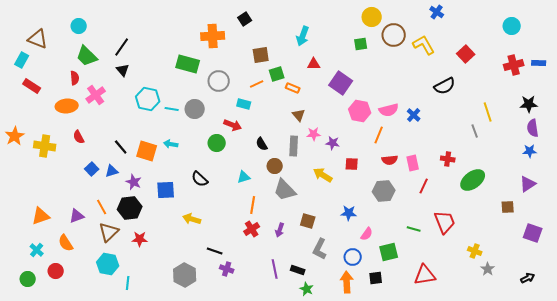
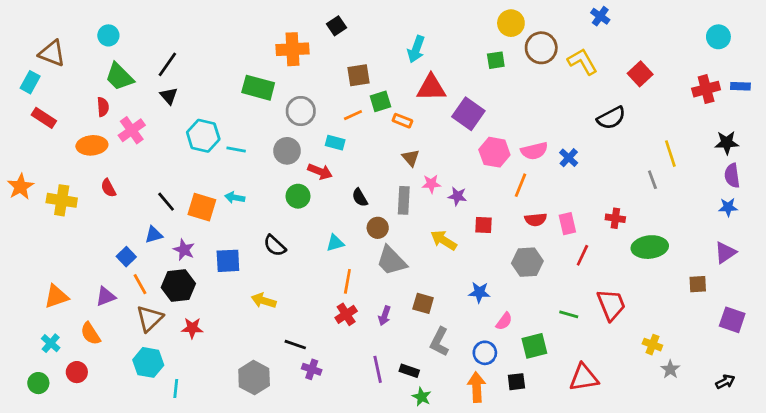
cyan circle: (512, 26) -> (718, 37), moved
red triangle: (314, 64) -> (431, 88), size x1.6
gray circle: (195, 109) -> (287, 151), moved
blue square: (92, 169) -> (126, 257), moved
green ellipse: (473, 180) -> (650, 247), turned 30

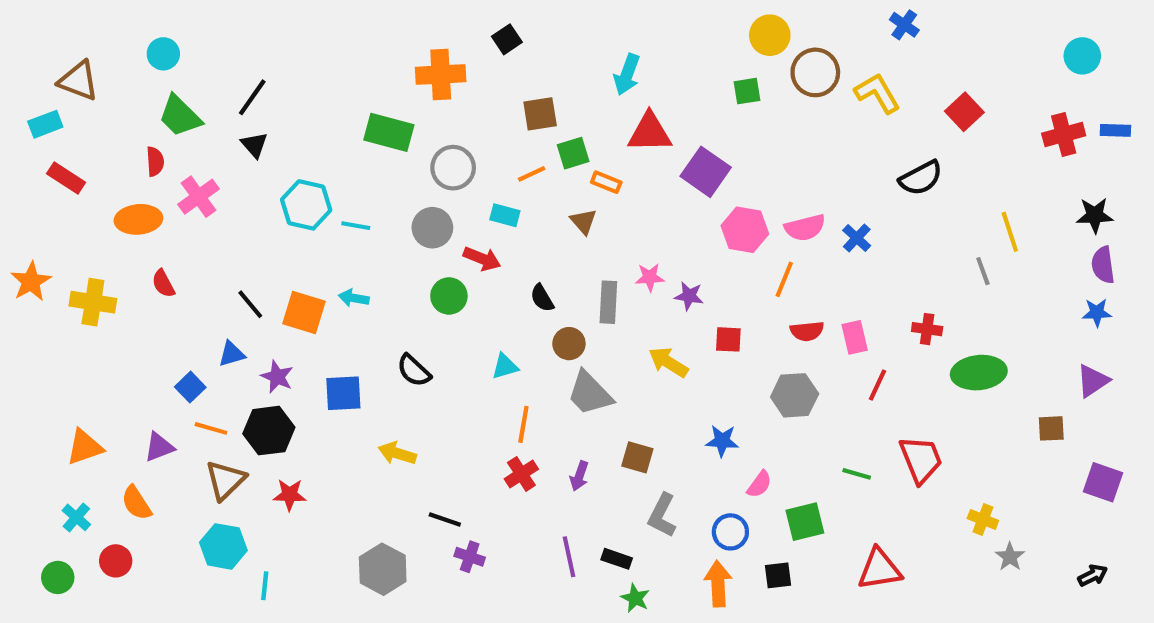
cyan rectangle: (30, 82) -> (45, 124), turned 40
brown triangle: (411, 158) -> (583, 221), moved
orange line: (140, 284) -> (211, 428), turned -45

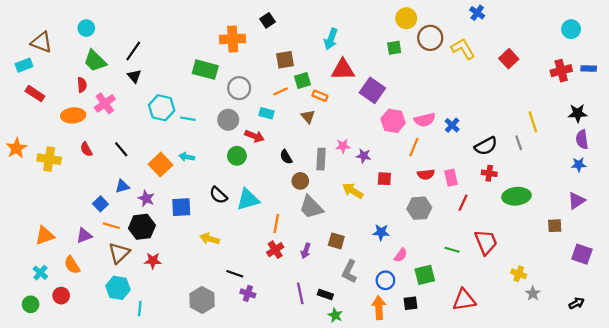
black semicircle: (921, 178) -> (486, 146), moved
black line: (250, 304) -> (121, 149), moved
orange square: (304, 313) -> (161, 165), turned 30
cyan triangle: (505, 366) -> (248, 199), moved, size x1.6

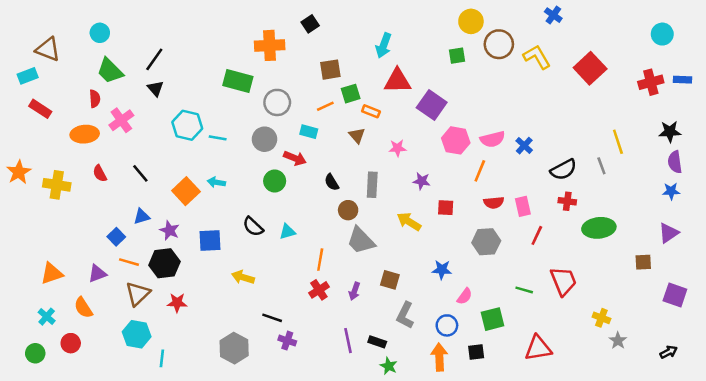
red square: (509, 59) -> (590, 68), size x1.4
pink star: (343, 146) -> (397, 148), moved
cyan triangle: (248, 199) -> (287, 232), size x0.6

